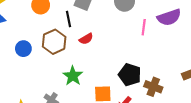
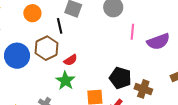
purple semicircle: (169, 17) -> (158, 42), moved
red semicircle: (86, 39) -> (71, 60), moved
blue circle: (23, 49) -> (17, 56), size x1.6

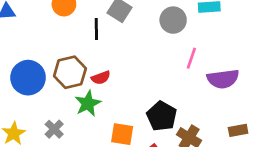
brown hexagon: (46, 48) -> (70, 72), moved
blue circle: (17, 56) -> (28, 78), moved

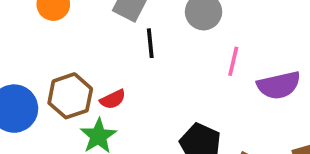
black line: (96, 29) -> (150, 43), moved

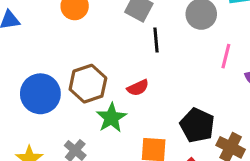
red semicircle: (113, 99) -> (138, 88), moved

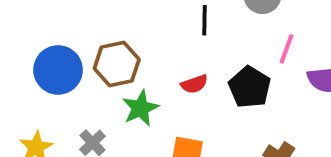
red semicircle: (138, 88) -> (194, 84), moved
black pentagon: (197, 125) -> (250, 87), moved

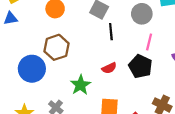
pink line: (286, 49) -> (149, 42), moved
brown hexagon: (117, 64) -> (56, 47), moved

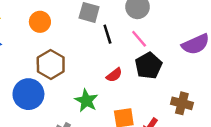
pink line: (149, 42) -> (139, 39), moved, turned -42
black pentagon: (140, 66) -> (148, 66), turned 30

